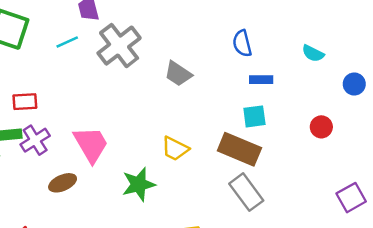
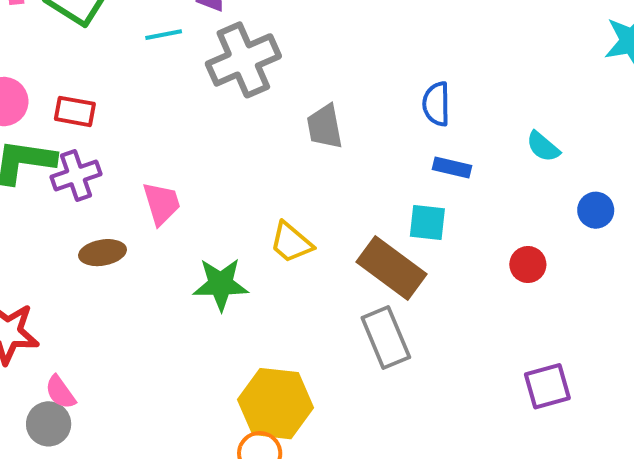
gray trapezoid: (178, 74) -> (325, 127), turned 32
pink trapezoid: (91, 144) -> (162, 203), size x0.7

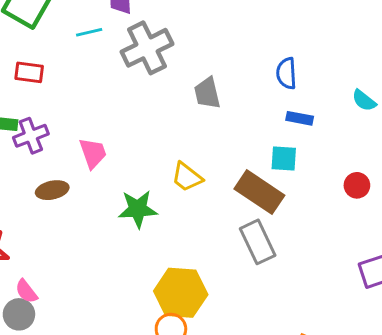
red rectangle: (75, 111) -> (29, 72), moved

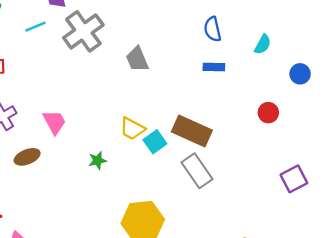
blue semicircle: (286, 73) -> (213, 29), moved
cyan semicircle: (364, 101) -> (263, 44), turned -90
cyan square: (284, 158) -> (155, 142), moved, turned -30
green star: (138, 209) -> (97, 161), size x0.6

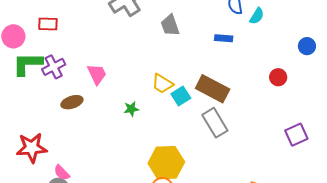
cyan semicircle: (263, 44) -> (257, 16), moved
blue rectangle: (214, 67) -> (224, 38), moved

